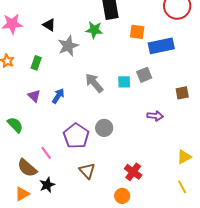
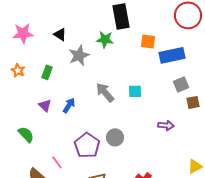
gray square: (144, 75) -> (181, 84), moved

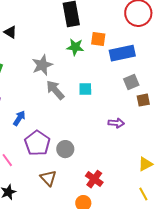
green star: (105, 39) -> (75, 47), moved
gray star: (79, 55) -> (42, 65), moved
blue arrow: (69, 105) -> (19, 118), moved
gray circle: (115, 137) -> (65, 149), moved

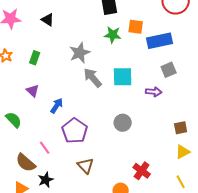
cyan square: (85, 89) -> (123, 77), size x1.5
brown square: (143, 100) -> (181, 128), moved
purple arrow: (116, 123) -> (154, 92), moved
gray circle: (65, 149) -> (123, 123), moved
red cross: (94, 179) -> (142, 171), moved

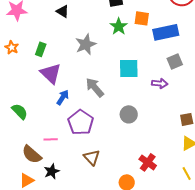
black triangle: (48, 20) -> (63, 11), moved
green star: (113, 35) -> (119, 26), turned 30
gray arrow: (93, 78) -> (95, 87), moved
purple triangle: (33, 91) -> (51, 73), moved, size x1.6
pink line: (45, 148) -> (51, 139), turned -56

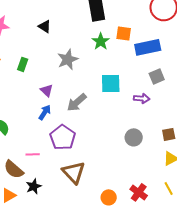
purple triangle: (51, 73) -> (47, 90), moved, size x0.6
gray arrow: (95, 87) -> (77, 102), turned -90
gray circle: (129, 114) -> (134, 137), moved
brown triangle: (92, 157) -> (74, 172), size x1.4
red cross: (148, 162) -> (139, 192), moved

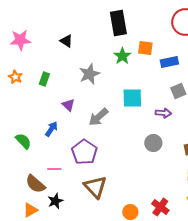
blue rectangle: (148, 47) -> (169, 62), size x0.7
blue arrow: (45, 112) -> (51, 129), moved
gray circle: (134, 137) -> (153, 143), moved

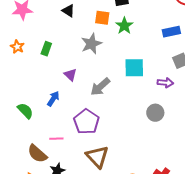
orange square: (145, 48) -> (102, 18), moved

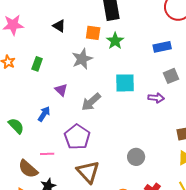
gray circle: (155, 113) -> (136, 157), moved

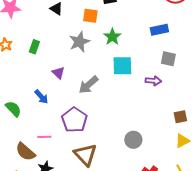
green star: (115, 41) -> (112, 37), moved
gray square: (171, 76) -> (168, 59), turned 35
blue arrow: (44, 114) -> (41, 97), turned 105

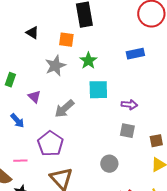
green rectangle: (34, 47) -> (10, 80), moved
gray square: (168, 59) -> (127, 131), moved

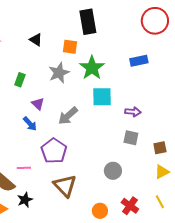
green star: (88, 61) -> (92, 68), size x1.4
green rectangle: (10, 80) -> (20, 80), moved
blue arrow: (17, 121) -> (30, 124), moved

